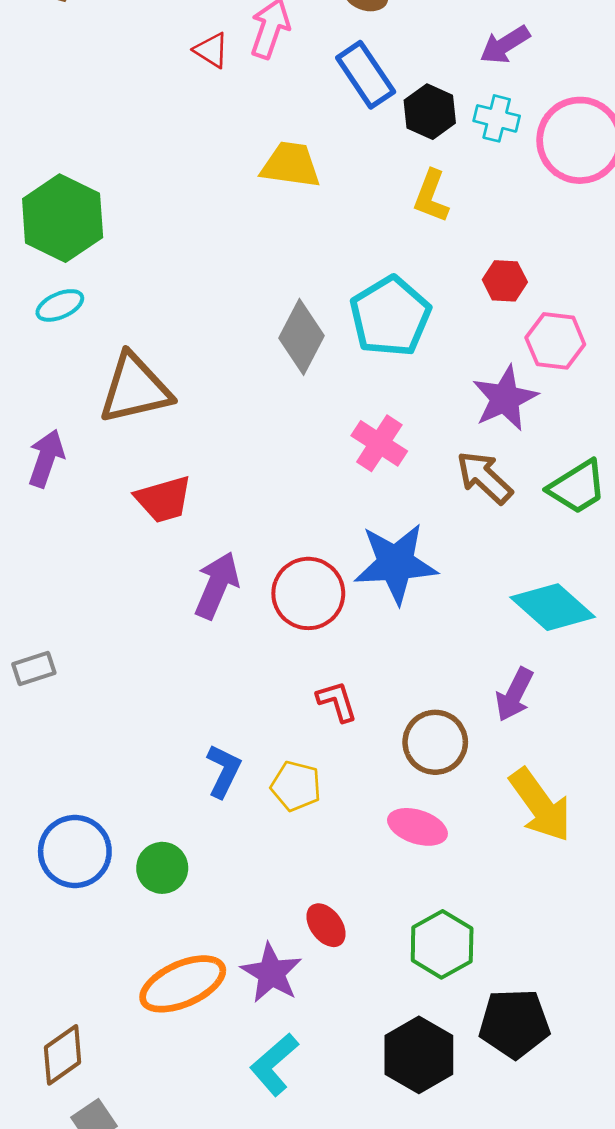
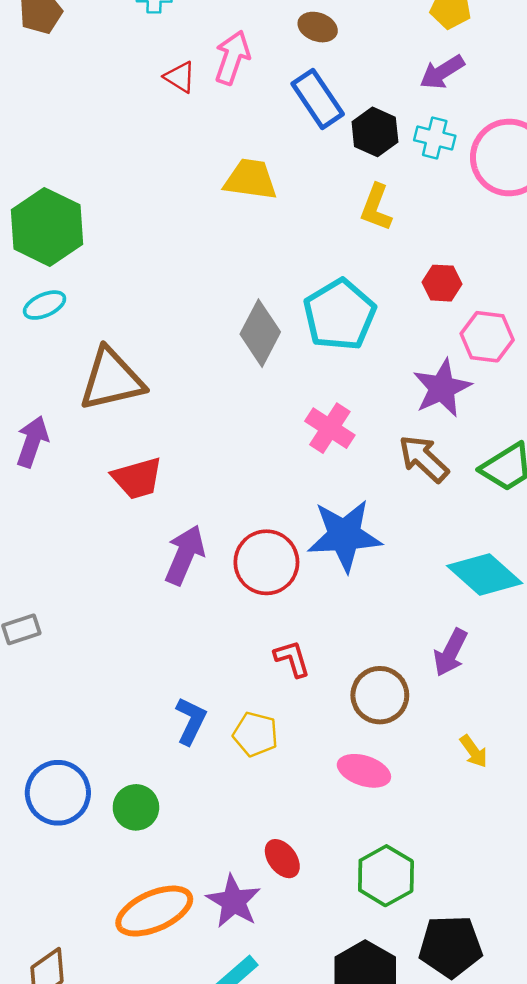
yellow arrow: (540, 805) -> (474, 751), size x0.5

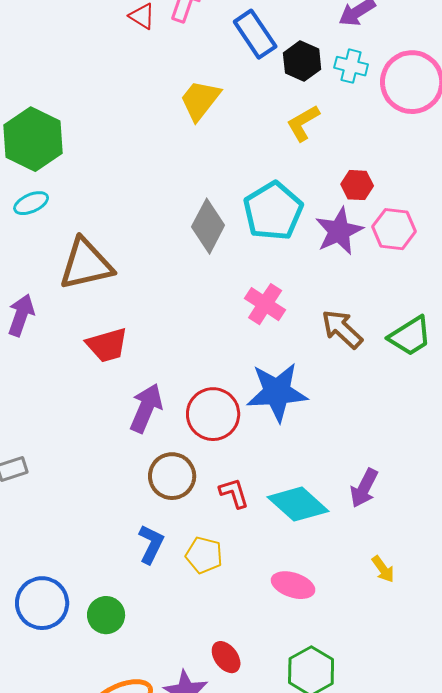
yellow trapezoid: (251, 179) -> (200, 100), turned -60
yellow L-shape: (376, 207) -> (303, 123), turned 39
purple star: (442, 388) -> (339, 231), moved
cyan diamond: (485, 574) -> (298, 504), moved
brown circle: (380, 695) -> (172, 476), moved

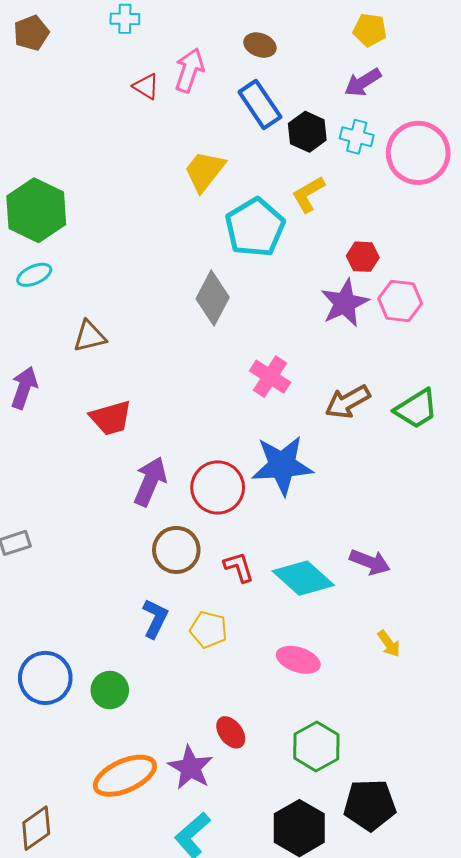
cyan pentagon: (273, 211) -> (255, 227), moved
brown triangle: (86, 264) -> (90, 336), size x0.6
brown arrow: (342, 329) -> (348, 402), turned -72
purple arrow: (364, 488) -> (370, 562), turned -96

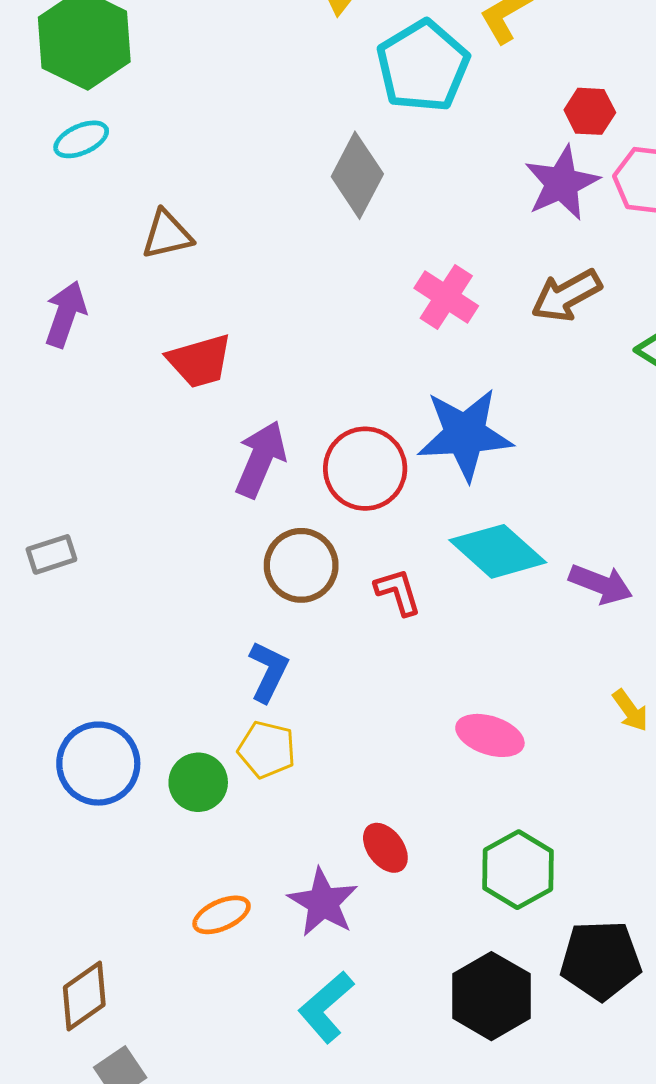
brown arrow: (348, 402) -> (566, 295), moved
cyan diamond: (303, 578) -> (498, 551), moved
yellow pentagon: (209, 630) -> (267, 749), moved
orange ellipse: (125, 776) -> (222, 915), size x0.6

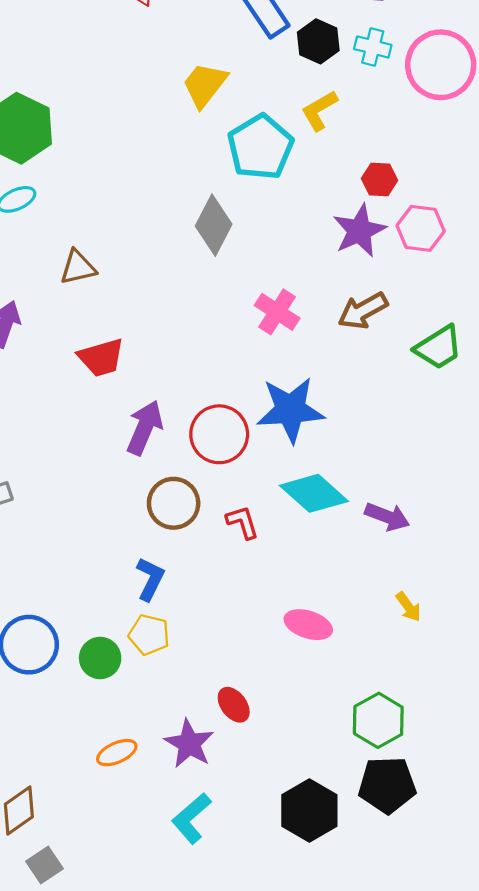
green hexagon: (518, 870) -> (378, 720), moved

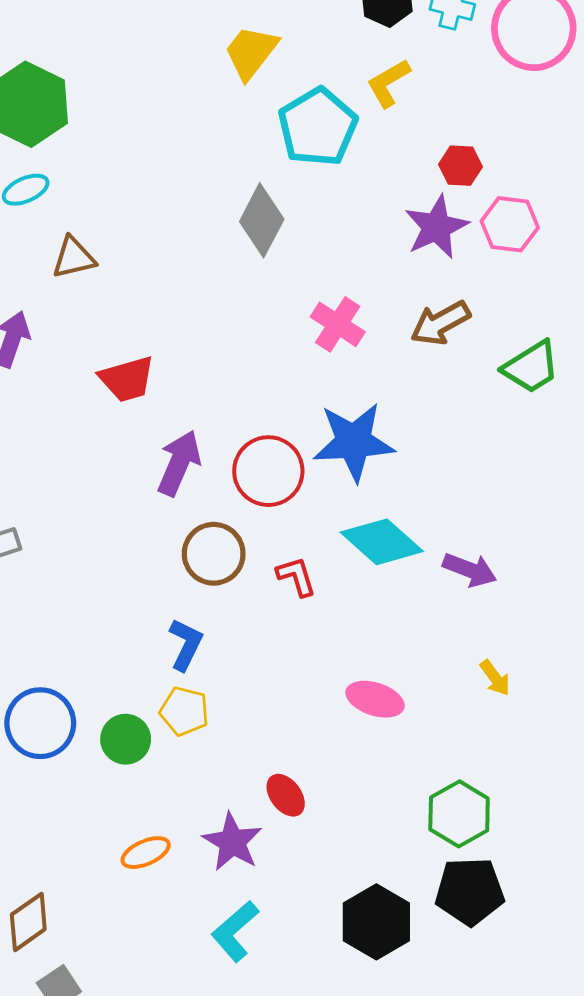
brown triangle: (78, 267) -> (74, 258), moved

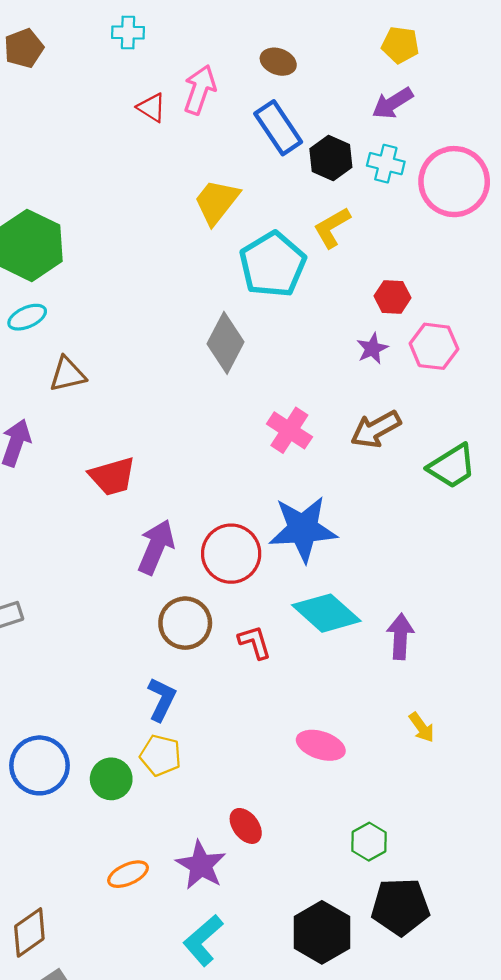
purple star: (436, 227) -> (372, 349), size x0.6
purple arrow: (470, 570) -> (400, 637), turned -108
green hexagon: (459, 814) -> (369, 842), moved, size x0.7

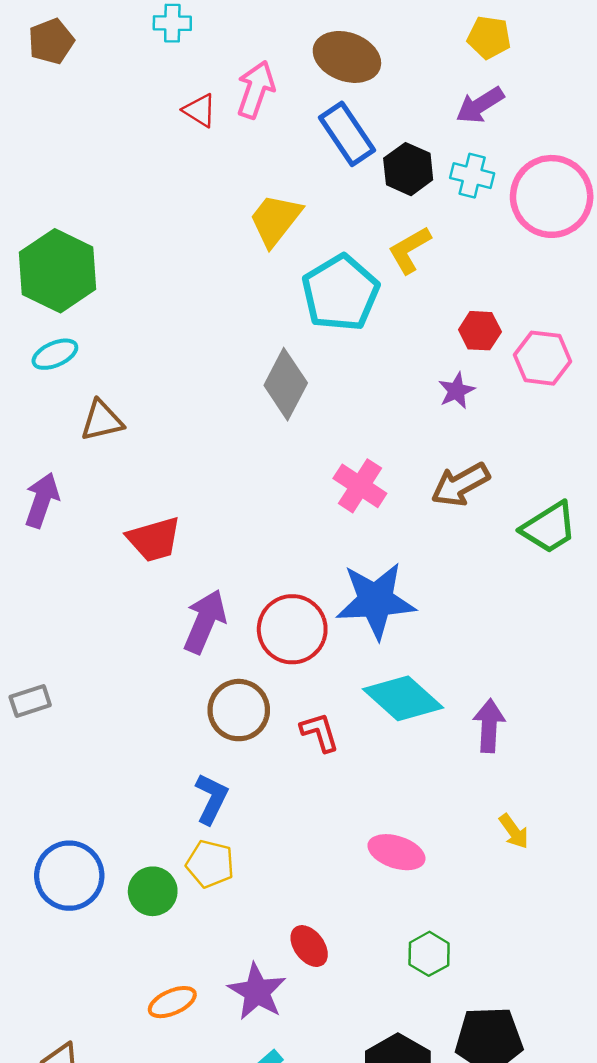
brown ellipse: (278, 62) -> (347, 57), size x1.6
pink hexagon: (434, 346) -> (542, 358), moved
green hexagon: (369, 842) -> (429, 954), moved

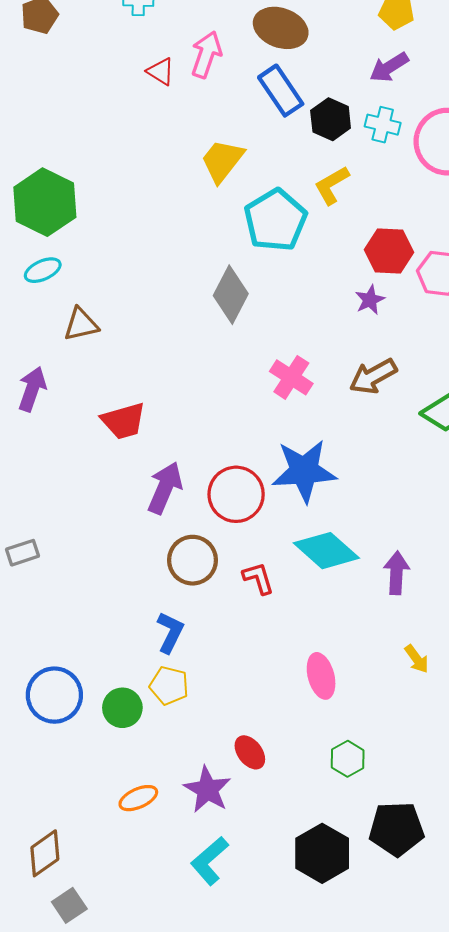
red hexagon: (480, 331) -> (389, 251), size x1.4
pink ellipse: (396, 852) -> (321, 676), turned 57

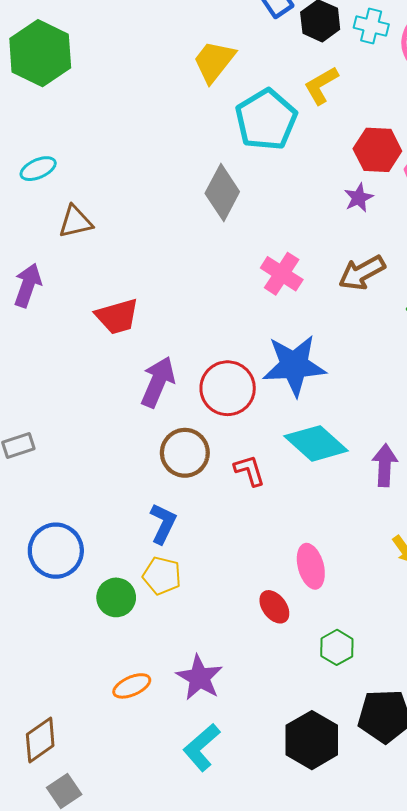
green hexagon: (45, 202) -> (40, 53), moved
blue circle: (54, 695) -> (56, 551), moved
red ellipse: (250, 752) -> (274, 607), moved

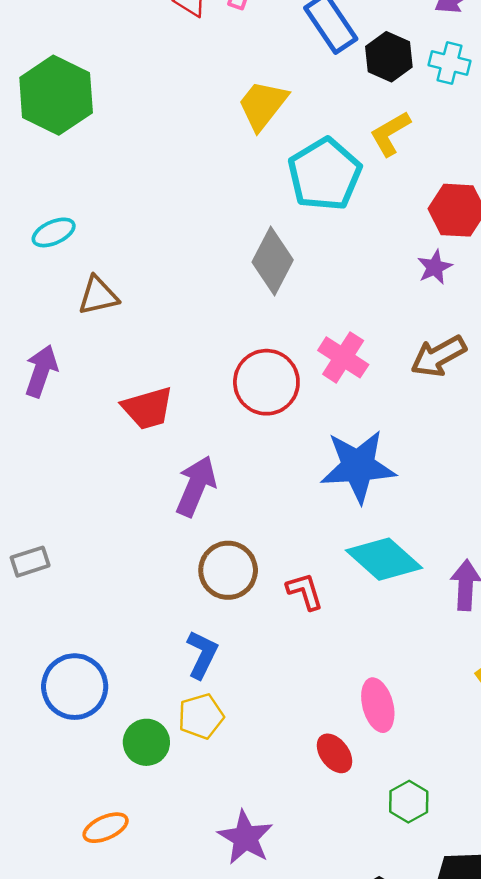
red circle: (228, 388) -> (266, 382), moved
yellow pentagon: (162, 576) -> (201, 716), turned -30
orange ellipse: (132, 686) -> (106, 828), moved

